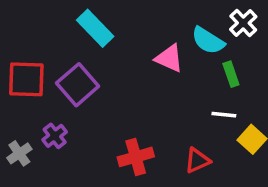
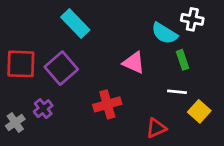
white cross: (243, 23) -> (192, 19), turned -35
pink triangle: (169, 58) -> (134, 63), moved
red cross: (136, 157) -> (107, 104), moved

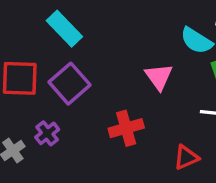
cyan rectangle: (75, 24) -> (64, 29), moved
pink triangle: (134, 63) -> (159, 77), turned 30

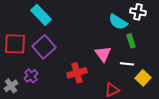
pink triangle: (159, 77) -> (103, 54), moved

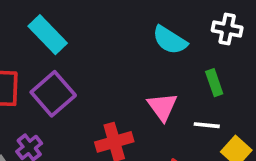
cyan semicircle: (118, 22) -> (170, 40), moved

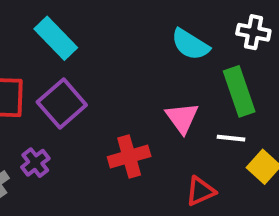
green rectangle: (214, 83) -> (239, 91), size x1.6

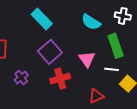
cyan rectangle: (56, 38) -> (42, 19), moved
purple square: (62, 104) -> (50, 52), moved
purple cross: (35, 163) -> (21, 78), moved

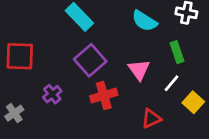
green rectangle: (116, 46) -> (177, 52), size x0.7
white line: (112, 69) -> (172, 83), turned -56

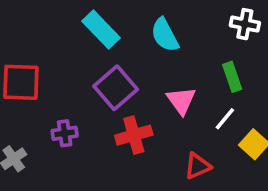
cyan semicircle: (144, 21) -> (165, 35), moved, turned 30
purple cross: (52, 94) -> (65, 133), turned 30

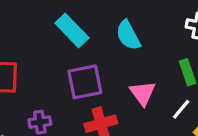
purple square: (116, 88) -> (85, 82), turned 30

